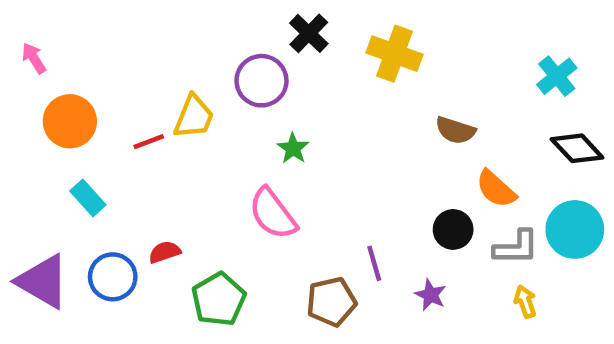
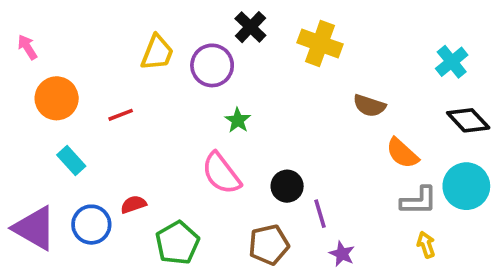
yellow trapezoid: (194, 117) -> (157, 53), moved
black circle: (453, 229) -> (287, 186), moved
purple line: (374, 263) -> (320, 214), moved
purple star: (431, 295) -> (342, 254), moved

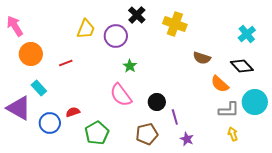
pink arrow: (27, 47) -> (15, 26), size x1.5
black diamond: (468, 120) -> (242, 66), moved
purple triangle: (35, 228) -> (19, 108), moved

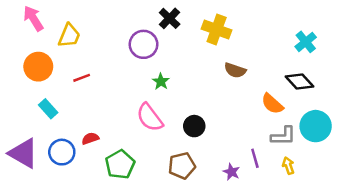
pink arrow: (15, 26) -> (33, 18), moved
yellow trapezoid: (86, 29) -> (69, 36), moved
brown semicircle: (202, 58) -> (235, 70), moved
purple triangle: (19, 108) -> (23, 153), moved
purple line: (175, 117) -> (255, 158), moved

